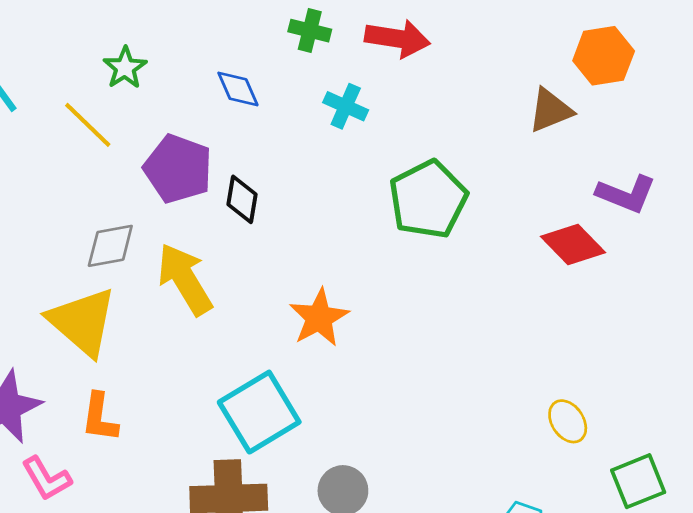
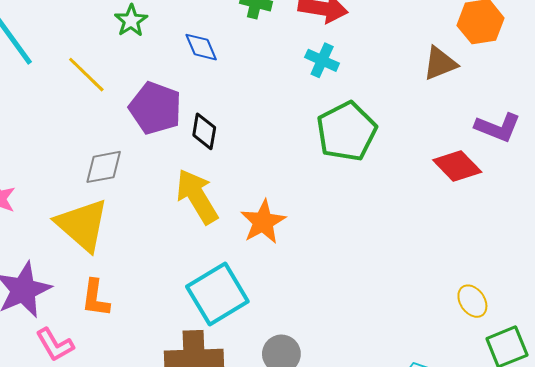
green star: (125, 68) -> (131, 21), moved
cyan cross: (346, 106) -> (322, 60), moved
yellow arrow: (185, 279) -> (197, 196), moved
yellow ellipse: (568, 421) -> (472, 301), moved

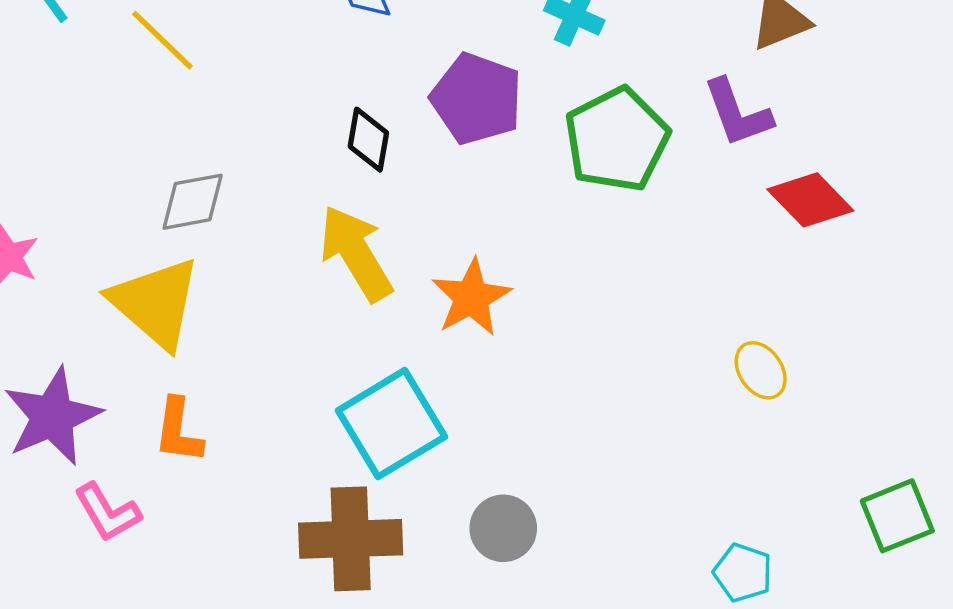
purple pentagon: (155, 108) -> (477, 99), moved
purple L-shape: (498, 127) -> (738, 113), moved, turned 48
yellow ellipse: (472, 301) -> (761, 370), moved

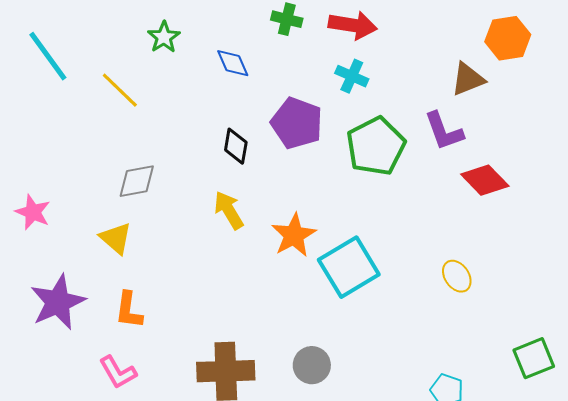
yellow arrow: (356, 253) -> (229, 210), size x0.7
yellow triangle: (155, 303) -> (116, 238), size x0.6
cyan square: (391, 424) -> (349, 267), moved
pink L-shape: (107, 512) -> (118, 372), moved

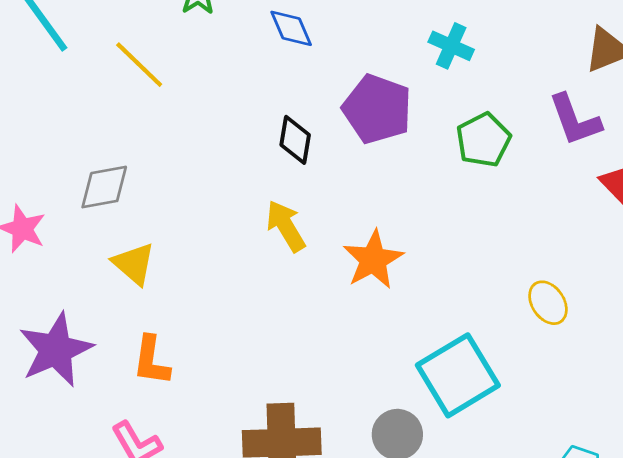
green pentagon: (376, 146) -> (483, 140), size x0.7
gray diamond: (137, 181) -> (104, 187), moved
cyan square: (349, 267) -> (458, 375), moved
yellow ellipse: (457, 276) -> (548, 303), moved

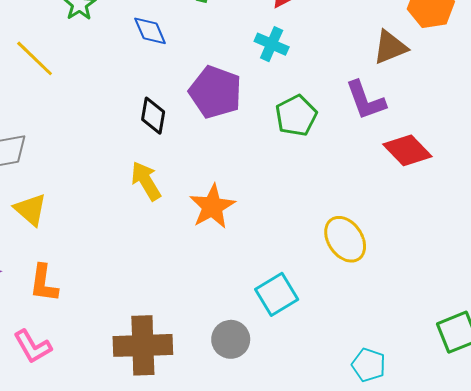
yellow ellipse: (548, 303) -> (345, 239), size x1.4
cyan square: (458, 375) -> (277, 294), size x0.7

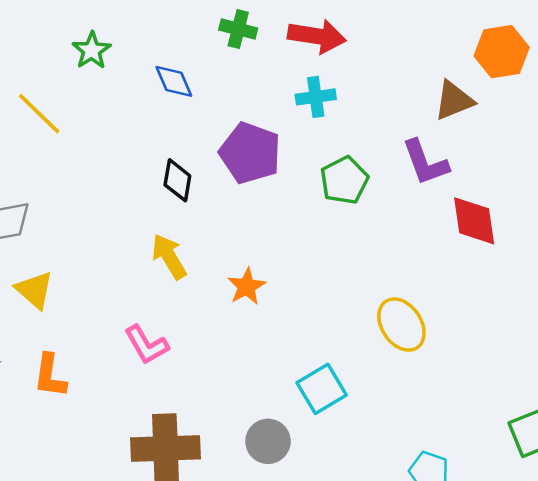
cyan cross: (272, 44) -> (316, 97), turned -32
red diamond: (407, 150) -> (474, 221), turned 36
orange star: (212, 207) -> (247, 286), size x0.7
pink L-shape: (33, 346) -> (146, 345), moved

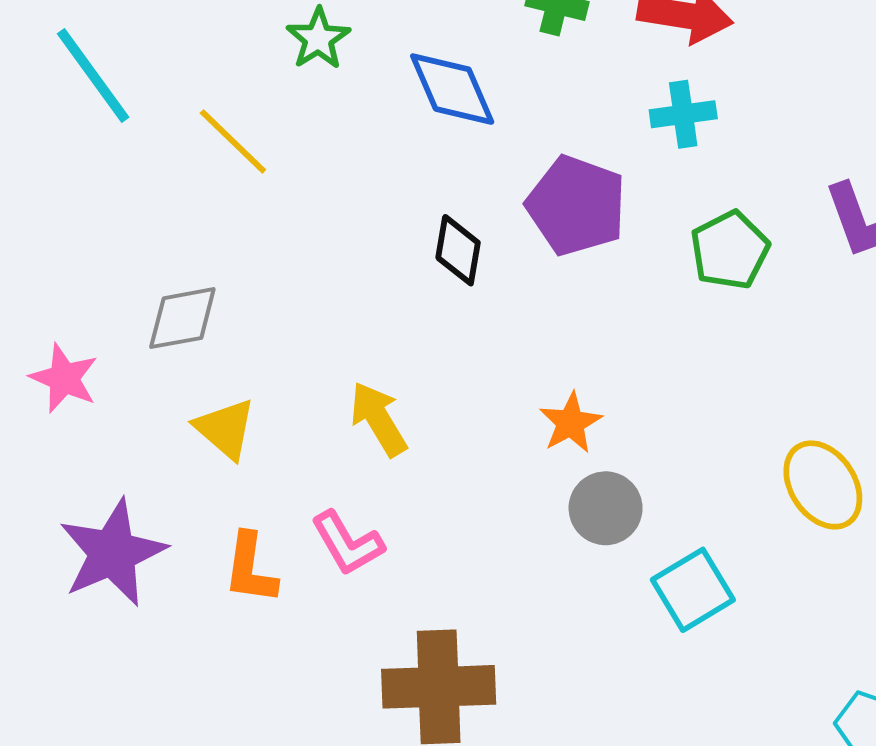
blue diamond: (174, 81) -> (452, 89), size x1.4
yellow arrow: (169, 257) -> (378, 419), moved
pink L-shape: (146, 345) -> (347, 543), moved
gray circle: (268, 441) -> (606, 508), moved

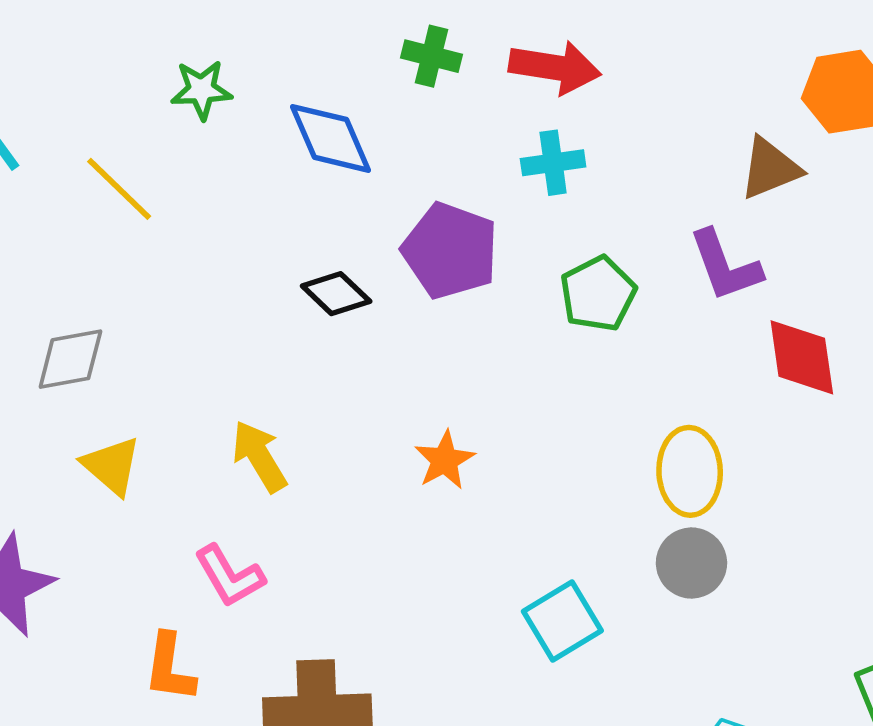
green star: (318, 39) -> (201, 90), turned 30
black diamond: (458, 250) -> (336, 294), turned -56
yellow ellipse: (823, 485) -> (690, 471), moved, turned 32
gray circle: (606, 508) -> (691, 563), moved
orange L-shape: (250, 568) -> (170, 668), moved

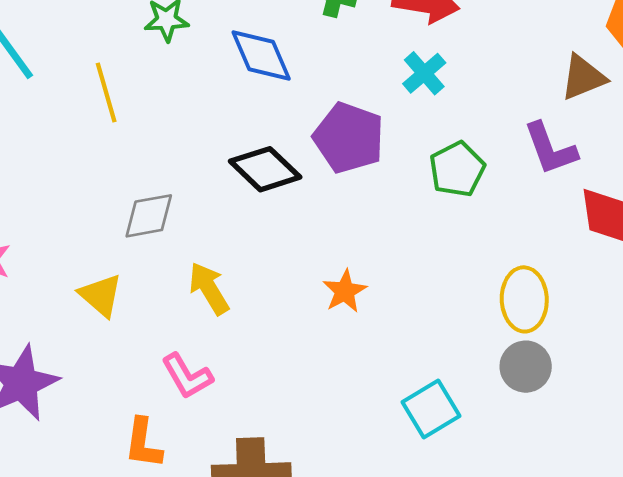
cyan cross: (553, 163) -> (424, 73), turned -33
yellow line: (119, 189) -> (106, 92), turned 30
black diamond: (336, 294) -> (265, 169), size x1.4
gray diamond: (70, 359) -> (149, 216), moved

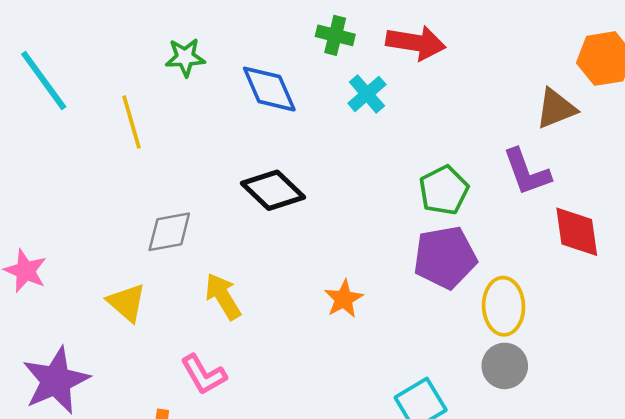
cyan cross: (424, 73) -> (367, 94), moved
purple pentagon: (349, 138) -> (445, 257), moved, turned -30

